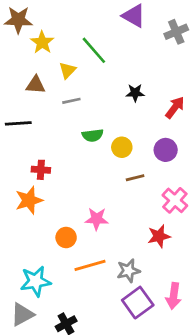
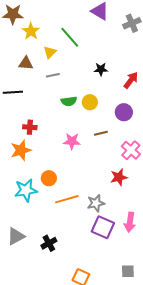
yellow circle: (122, 147) -> (90, 102), moved
pink star: (97, 219) -> (72, 141), moved
cyan star: (36, 281) -> (26, 190), moved
purple square: (138, 303) -> (103, 227), turned -30

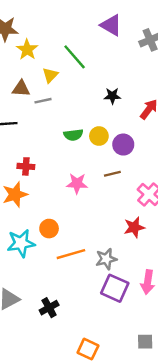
gray line: (53, 75) -> (43, 101), moved
purple circle: (124, 112) -> (123, 145), moved

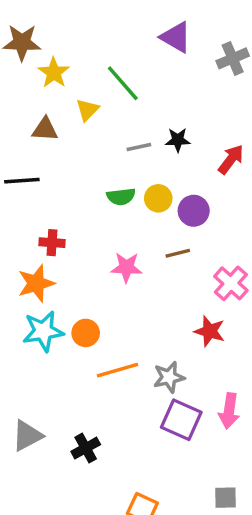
gray line: (43, 101) -> (139, 147), moved
red star: (134, 227) -> (210, 331), turned 30
cyan star: (21, 243) -> (43, 331), moved

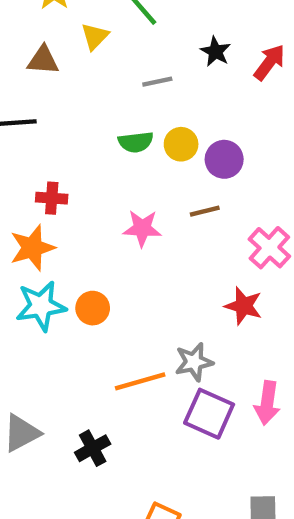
black star: (178, 140) -> (216, 52), moved, turned 30
red arrow: (231, 159) -> (269, 62), moved
orange line: (118, 370) -> (140, 381), moved

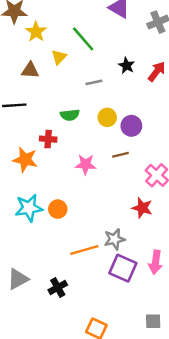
green semicircle: (136, 142) -> (70, 115), moved
red cross: (52, 198) -> (48, 139), moved
orange star: (32, 248) -> (25, 160), moved, turned 30

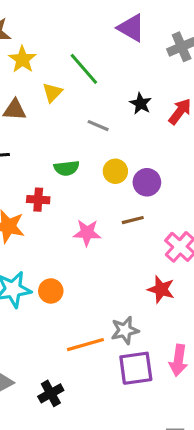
gray line: (94, 82) -> (98, 126), turned 35
purple square: (123, 268) -> (136, 368), turned -32

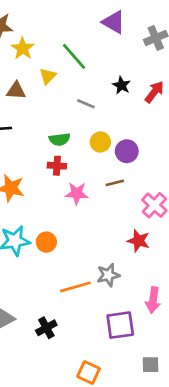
red cross: (38, 200) -> (57, 166), moved
purple square: (136, 368) -> (120, 325), moved

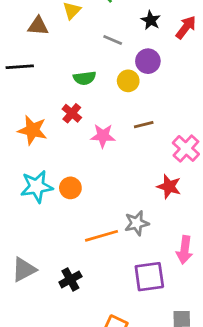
purple circle: (127, 151) -> (148, 61), moved
red cross: (57, 166) -> (72, 113), moved, turned 36

